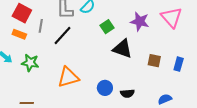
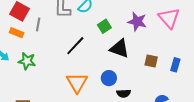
black line: (62, 36) -> (75, 46), moved
orange triangle: (68, 77) -> (77, 83), moved, turned -45
blue circle: (105, 88) -> (109, 78), moved

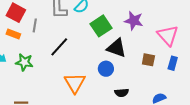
pink triangle: (169, 18) -> (168, 35), moved
green square: (104, 26) -> (101, 26), size x1.5
black line: (75, 46) -> (59, 47), moved
blue circle: (109, 78) -> (106, 69), moved

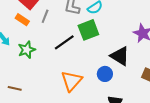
green square: (101, 26) -> (88, 30), moved
green star: (24, 62) -> (27, 50), turned 30

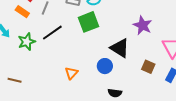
black line: (64, 42) -> (52, 33), moved
orange triangle: (71, 81) -> (71, 73), size x0.6

